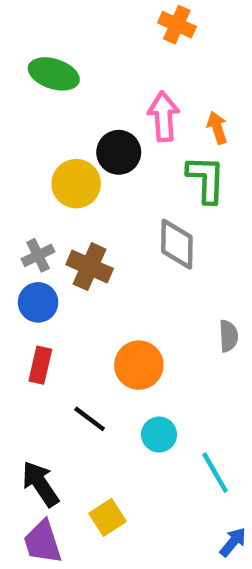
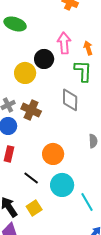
cyan circle: (159, 435) -> (62, 185), size x1.5
yellow square: (107, 517) -> (34, 208), moved

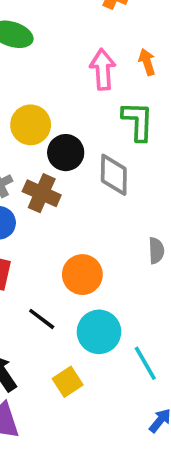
orange arrow: (88, 48) -> (147, 62), moved
black circle: (44, 59) -> (66, 153), moved
yellow square: (34, 208) -> (68, 382), moved

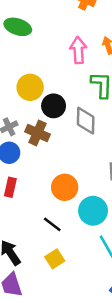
black line: (42, 319) -> (52, 224), moved
cyan circle: (99, 332) -> (93, 211), moved

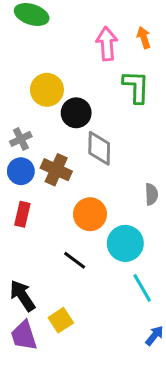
gray diamond: (86, 121) -> (99, 148), moved
brown cross: (37, 133) -> (56, 170), moved
yellow square: (55, 259) -> (61, 320), moved

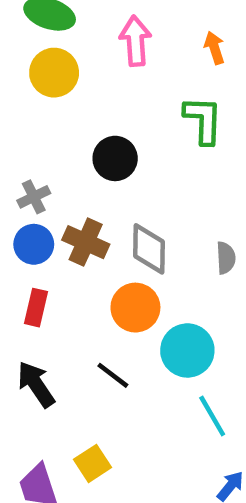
pink arrow: (107, 44) -> (135, 41), moved
yellow circle: (47, 90) -> (54, 73), moved
gray diamond: (99, 148) -> (149, 249), moved
gray semicircle: (151, 194) -> (226, 258), moved
black arrow: (22, 296) -> (36, 384), moved

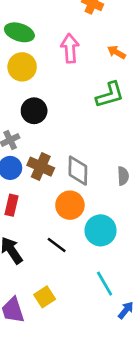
orange arrow: (214, 48) -> (116, 52), turned -42
green L-shape: (203, 120) -> (110, 95), turned 72
black circle: (115, 158) -> (34, 111), moved
cyan line: (212, 416) -> (105, 284), moved

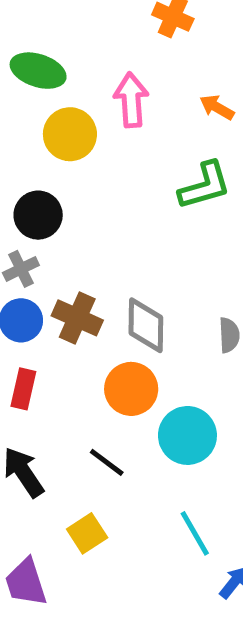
yellow circle: (22, 67) -> (70, 134), moved
black circle: (34, 111) -> (38, 215), moved
yellow square: (45, 297) -> (87, 533), moved

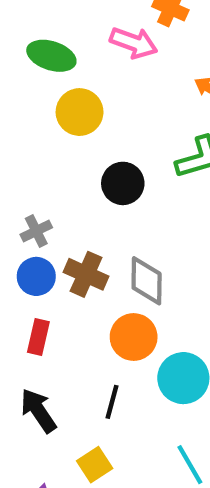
pink arrow: (131, 100) -> (134, 43), moved, turned 114
black circle: (38, 215) -> (123, 183), moved
black line: (107, 462) -> (112, 402), turned 68

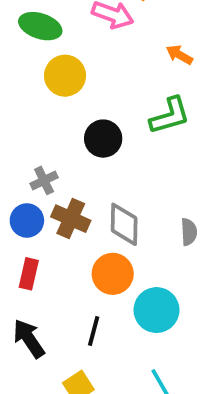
gray cross: (36, 231) -> (44, 180), moved

